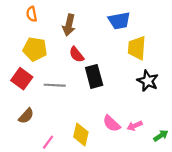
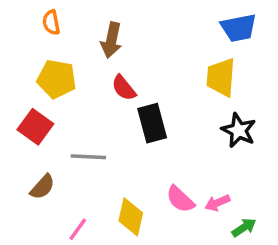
blue trapezoid: (119, 21) -> (239, 28), moved
gray line: (55, 85) -> (88, 157), moved
green arrow: (161, 136) -> (244, 228), moved

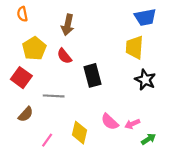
orange semicircle: (51, 22) -> (22, 14), moved
yellow pentagon: (57, 79) -> (34, 48), turned 30
red semicircle: (124, 88) -> (64, 56), moved

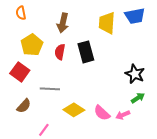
yellow trapezoid: (134, 47) -> (107, 23), moved
red semicircle: (64, 56) -> (60, 52), turned 49
black rectangle: (92, 75) -> (86, 52), moved
yellow diamond: (79, 133) -> (74, 110), moved, turned -70
green arrow: (148, 139) -> (138, 98), moved

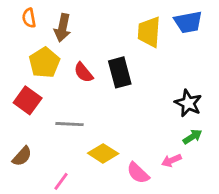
brown arrow: (63, 23) -> (63, 28), moved
red semicircle: (60, 52) -> (83, 72), turned -49
brown semicircle: (24, 106) -> (22, 156), moved
pink semicircle: (102, 113) -> (138, 173), moved

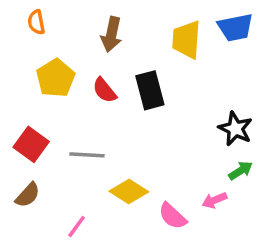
brown arrow: (63, 28) -> (111, 34), moved
red square: (28, 100) -> (31, 144), moved

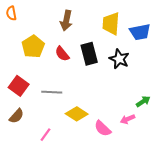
orange semicircle: (36, 22) -> (11, 13), moved
blue trapezoid: (235, 27) -> (140, 32), moved
black star: (235, 129) -> (119, 59), moved

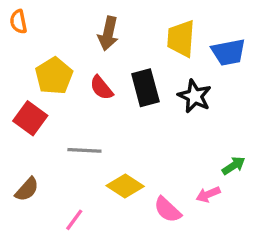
red square: (19, 86) -> (30, 118), moved

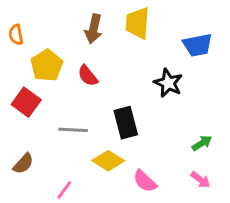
orange semicircle: (18, 22) -> (16, 35), moved
yellow trapezoid: (181, 39) -> (137, 23), moved
black rectangle: (145, 88) -> (126, 123), moved
pink arrow: (208, 194) -> (200, 180), moved, turned -120

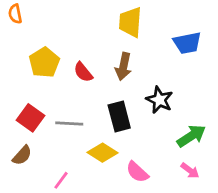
brown arrow: (94, 29) -> (123, 67), moved
orange semicircle: (16, 35) -> (15, 14), moved
black star: (168, 83) -> (159, 100), moved
red square: (26, 102) -> (30, 118), moved
green arrow: (202, 143) -> (191, 136), size x1.5

